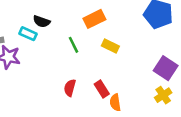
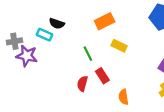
green line: (74, 45) -> (88, 54), moved
red rectangle: (102, 89) -> (102, 76), moved

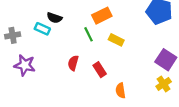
green line: (88, 54) -> (89, 34), moved
purple star: (27, 56) -> (25, 65), moved
red semicircle: (82, 84) -> (73, 63), moved

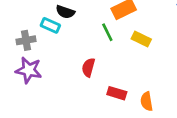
gray cross: (13, 35) -> (26, 40), moved
red rectangle: (100, 70) -> (117, 93), moved, turned -40

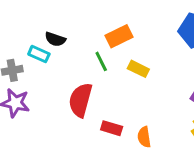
red semicircle: (88, 67) -> (80, 100), size x1.6

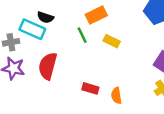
cyan rectangle: (39, 54) -> (32, 29), size x1.5
red semicircle: (80, 100) -> (48, 66), moved

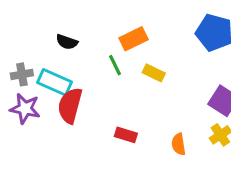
cyan rectangle: (32, 29) -> (54, 82), moved
orange semicircle: (116, 96) -> (179, 144), moved

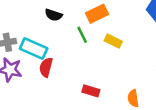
black semicircle: (67, 42) -> (53, 15), moved
red semicircle: (70, 105) -> (46, 67), size x0.7

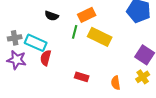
green line: (82, 35) -> (75, 32), turned 40
yellow rectangle: (113, 41) -> (100, 37), size x1.6

